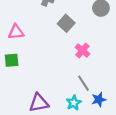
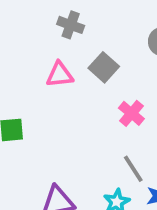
pink triangle: (16, 32) -> (60, 75), moved

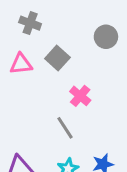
gray line: (133, 169) -> (65, 128), moved

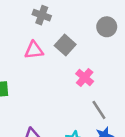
gray line: (65, 128) -> (99, 110), moved

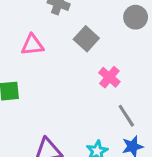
pink triangle: (34, 50) -> (32, 45), moved

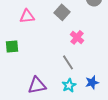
gray line: (126, 116) -> (68, 62), moved

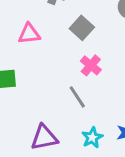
pink cross: (77, 37) -> (91, 65), moved
gray line: (68, 62) -> (77, 97), moved

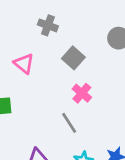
pink triangle: (29, 34) -> (24, 64), turned 45

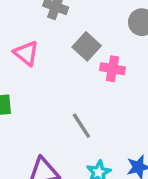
pink cross: (82, 93) -> (112, 69), moved, turned -30

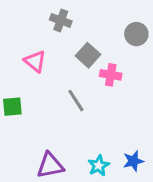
gray line: (81, 126) -> (76, 101), moved

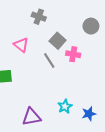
gray line: (76, 101) -> (49, 61), moved
cyan star: (99, 166) -> (65, 106), moved

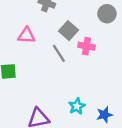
pink triangle: (21, 45) -> (26, 35), turned -35

